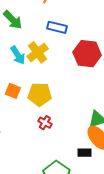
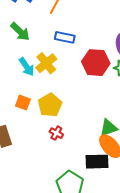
yellow pentagon: (40, 94) -> (50, 105), turned -30
black rectangle: (85, 153) -> (97, 162), size x1.6

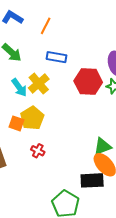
yellow pentagon: (50, 105) -> (32, 118), moved
red cross: (56, 133) -> (38, 151), moved

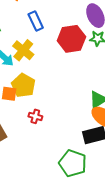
blue rectangle: (57, 57) -> (36, 21), turned 66

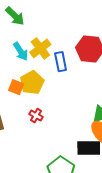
blue rectangle: (36, 21) -> (61, 62), moved

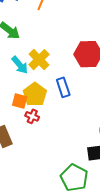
blue rectangle: (61, 62) -> (63, 87), moved
red cross: (36, 116) -> (32, 116), moved

